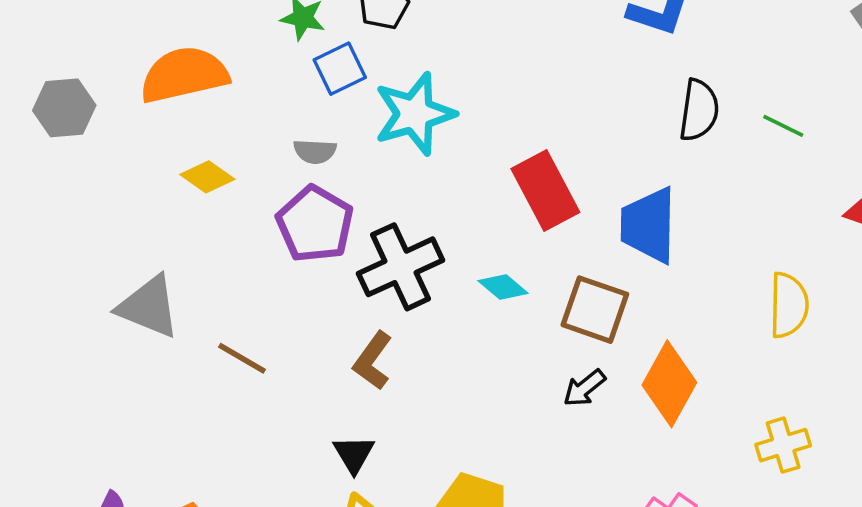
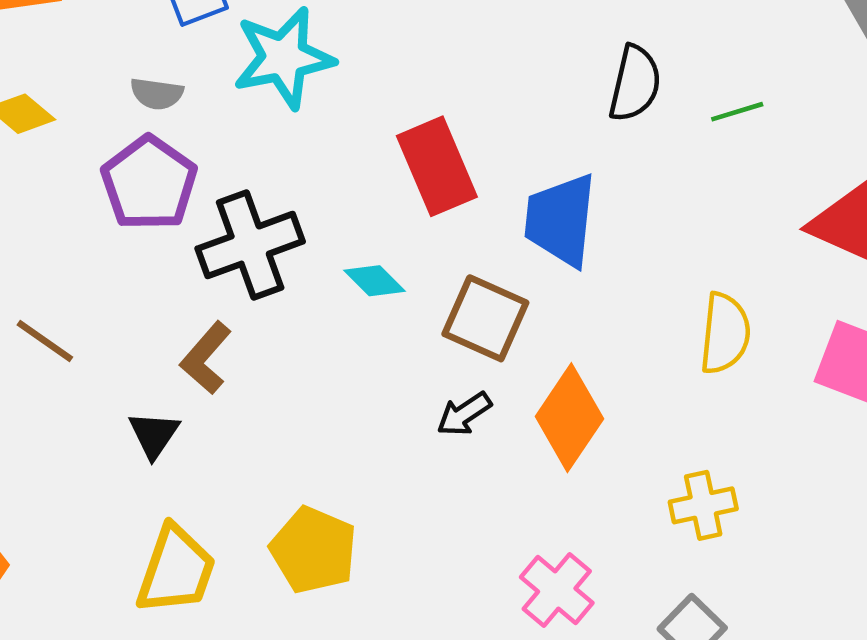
green line: (783, 126) -> (737, 112), turned -48
black triangle: (354, 454) -> (154, 435), moved

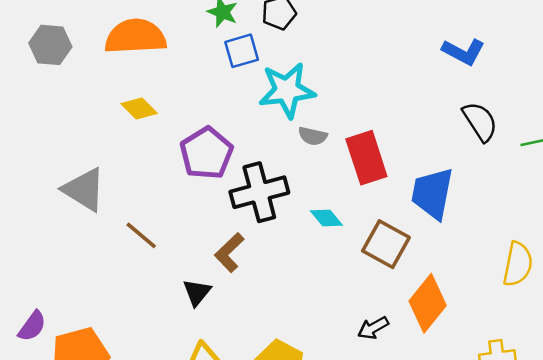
black semicircle: (635, 83) -> (480, 121), turned -51
gray semicircle: (157, 94) -> (313, 136), moved
black arrow: (464, 414) -> (373, 328), moved

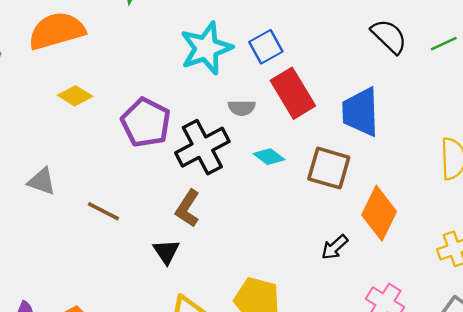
blue square: (242, 51) -> (266, 47), moved
gray semicircle: (313, 136) -> (242, 108), moved
gray triangle: (84, 190) -> (42, 181), size x0.7

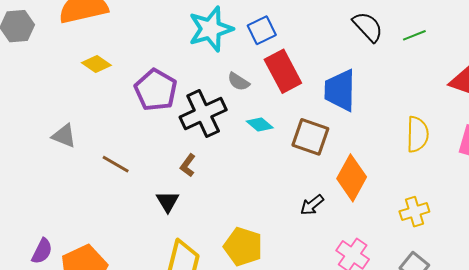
gray semicircle: (242, 108) -> (238, 82), turned 30
brown L-shape: (188, 208) -> (188, 165), size x0.7

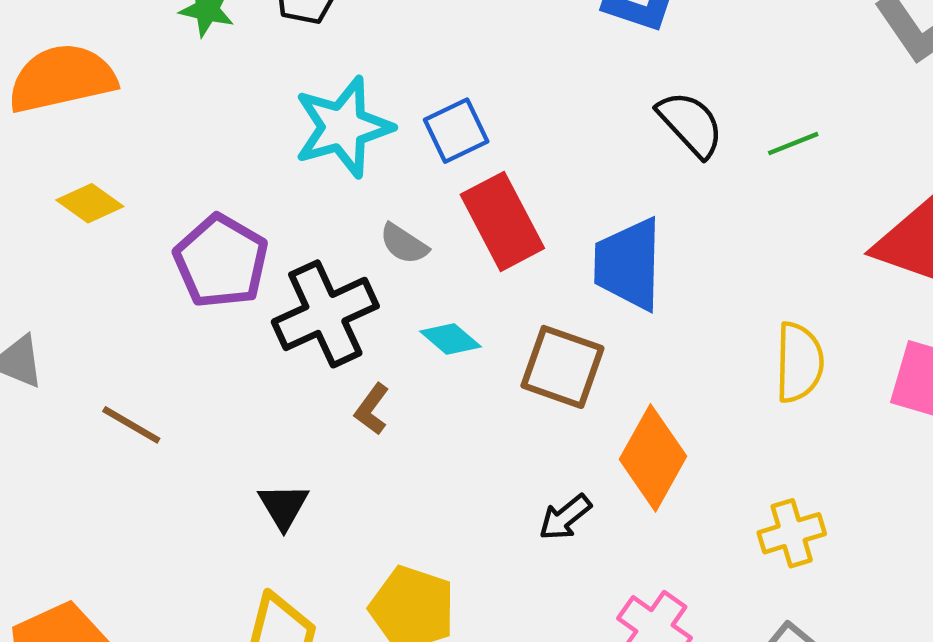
brown L-shape: (188, 165) -> (372, 409), moved
black triangle: (168, 201) -> (283, 506), moved

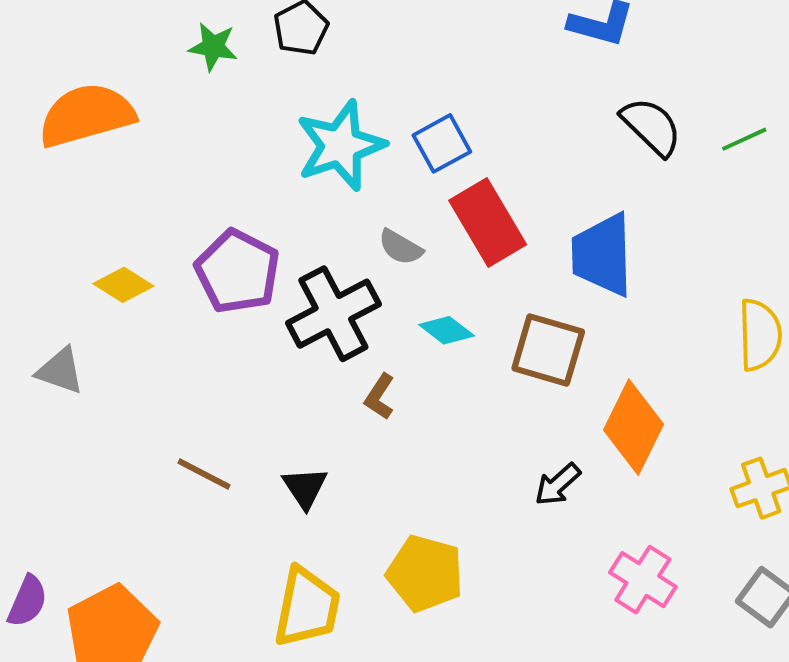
yellow diamond: (90, 203) -> (123, 285), moved
brown line: (131, 425) -> (204, 474), moved

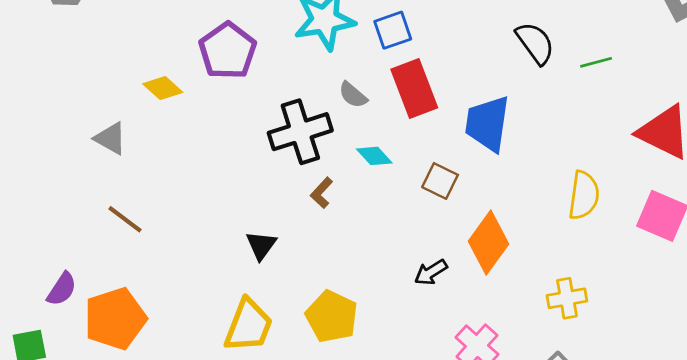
purple pentagon: (238, 271) -> (228, 51), moved
brown square: (548, 350) -> (440, 181), size x0.7
brown line: (204, 474) -> (125, 219), moved

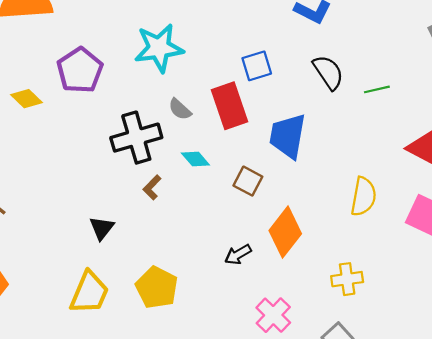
blue square: (393, 30) -> (257, 66), moved

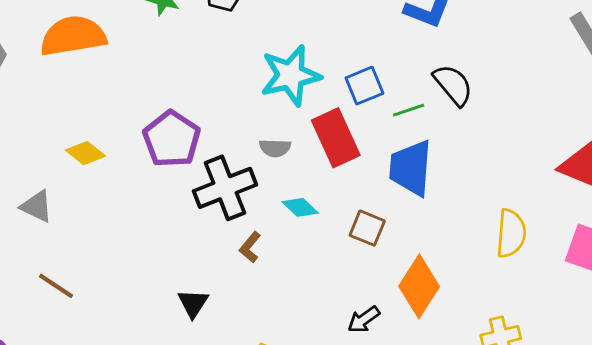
cyan star: (159, 48) -> (291, 75), moved
purple pentagon: (80, 70) -> (172, 139), moved
green line: (377, 89) -> (409, 110), moved
gray semicircle: (180, 109) -> (275, 148), turned -35

